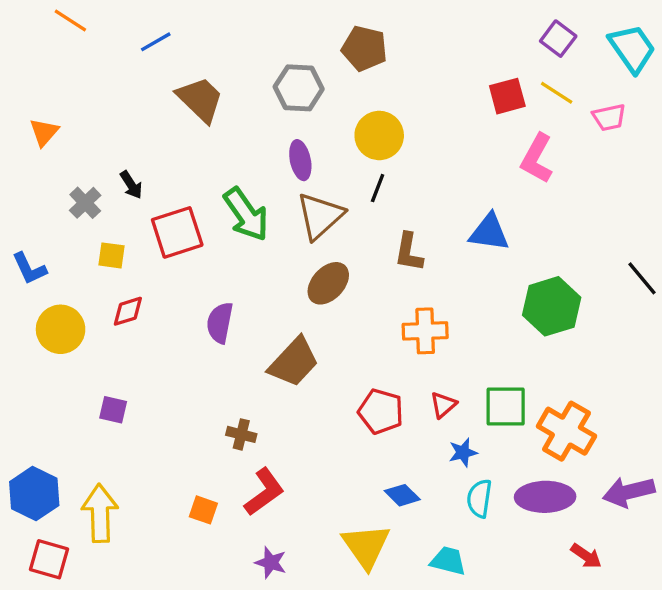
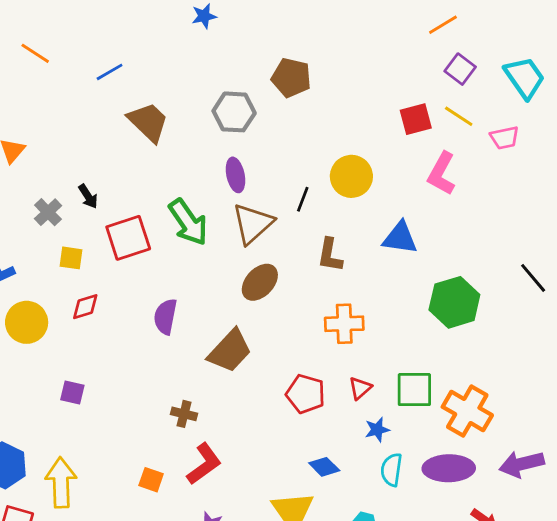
yellow circle: (379, 135) -> (351, 176), moved

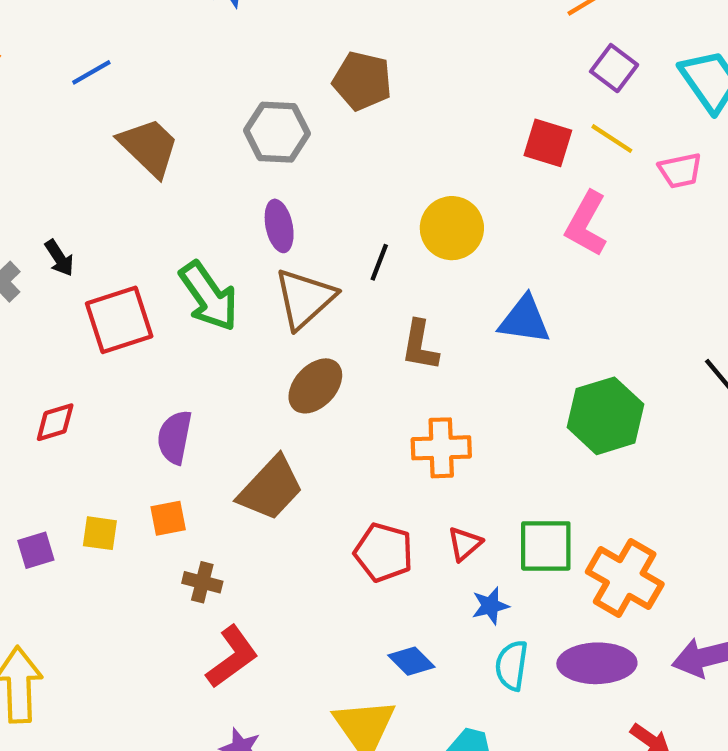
red square: (416, 119) -> (548, 143), turned 32
yellow square: (71, 258) -> (100, 533), moved
purple square: (72, 392) -> (36, 550), turned -30
orange square: (151, 480) -> (168, 518), moved, turned -30

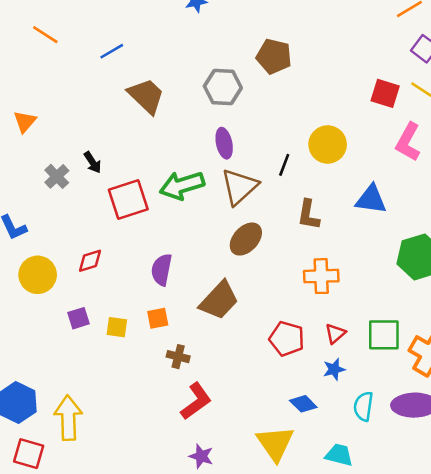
green arrow: (209, 296) -> (182, 185), turned 108
purple square: (36, 550) -> (79, 318), moved
blue star: (490, 606) -> (334, 369), moved

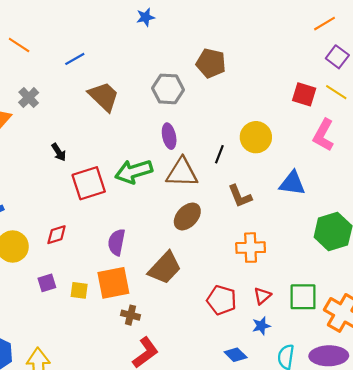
gray cross: (57, 176) -> (29, 98), moved
brown triangle: (239, 187) -> (182, 173), turned 44
brown L-shape: (308, 215) -> (240, 196), turned -32
orange square: (158, 318) -> (113, 283), size x1.8

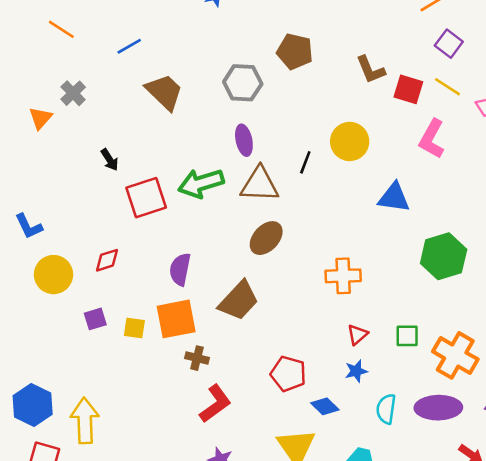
brown L-shape: (240, 196) -> (371, 70), moved
green square: (303, 297) -> (407, 336), size x0.7
red pentagon: (222, 300) -> (288, 374), moved

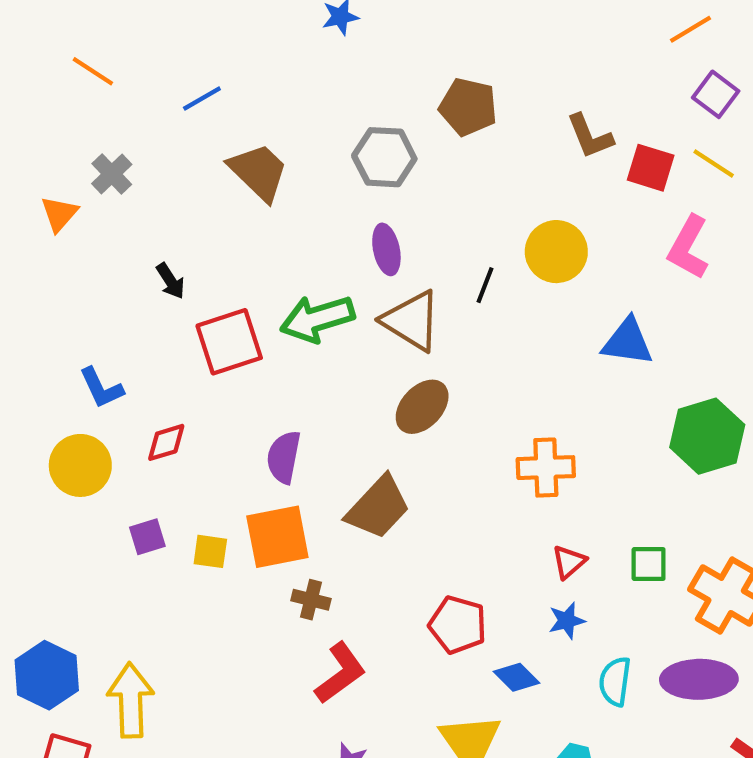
brown triangle: (260, 185) -> (412, 321), turned 30
blue L-shape: (29, 226) -> (101, 388), moved

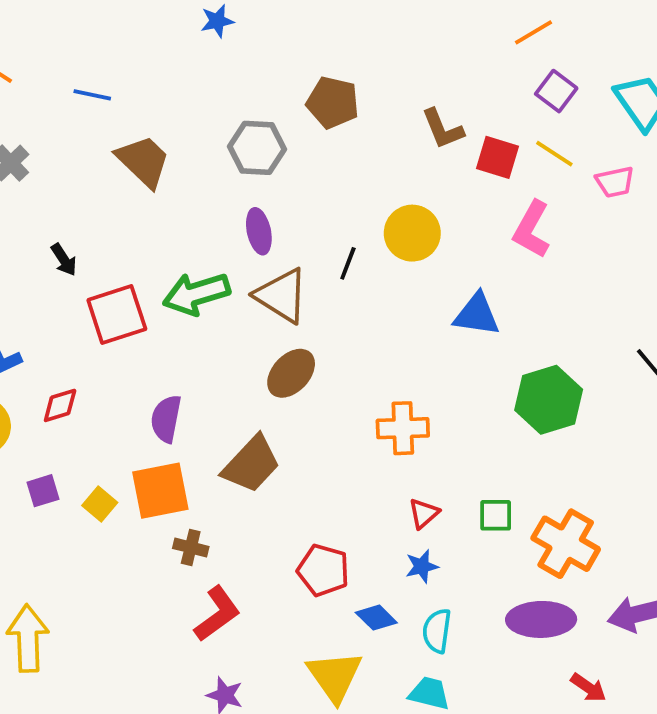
blue line: (202, 98) -> (92, 95), turned 42
yellow square: (210, 551) -> (100, 504), turned 32
cyan semicircle: (615, 681) -> (437, 631), moved

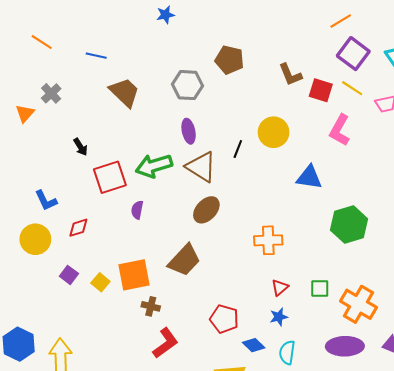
purple square: (556, 91) -> (353, 54), size x1.4
purple semicircle: (166, 419) -> (137, 210), moved, size x0.7
purple square: (43, 491) -> (69, 275), turned -36

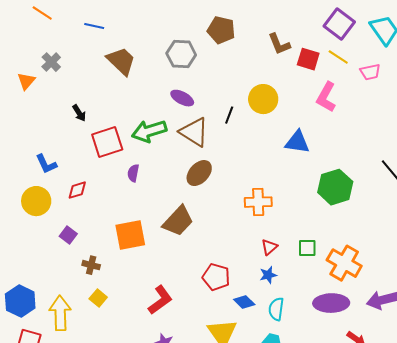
purple ellipse: (189, 131) -> (182, 98), turned -50
yellow square: (100, 282) -> (98, 298), moved
brown cross: (151, 306) -> (91, 265), moved

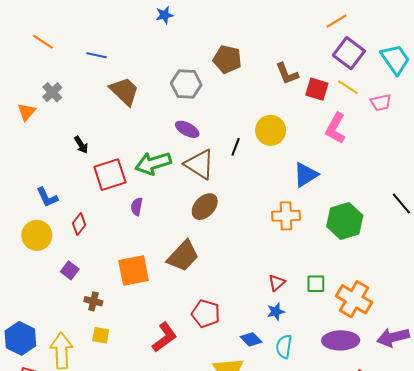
blue triangle: (297, 142) -> (306, 175), turned -40
red diamond: (77, 190) -> (79, 224), turned -35
orange cross: (258, 202) -> (286, 216), moved
red pentagon: (216, 277) -> (206, 314), moved
yellow square: (98, 298) -> (101, 335), turned -30

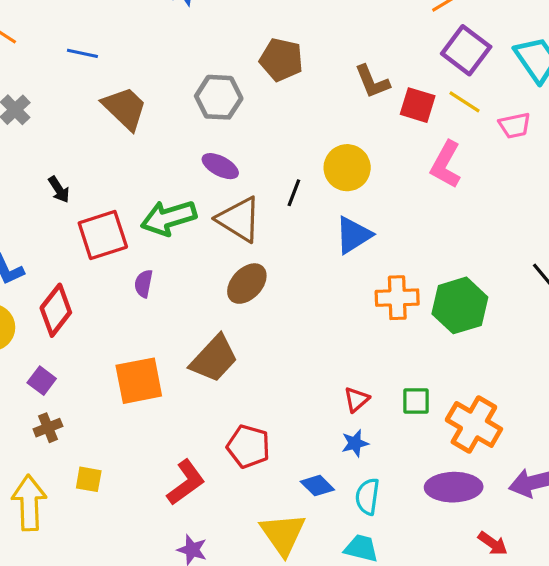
blue triangle: (306, 175) -> (353, 235), moved
orange cross: (286, 216) -> (397, 298), moved
red diamond: (79, 224) -> (56, 310), size x1.5
brown cross: (93, 301) -> (48, 428), moved, turned -36

